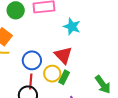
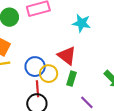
cyan star: (72, 27) -> (81, 23), moved
yellow circle: (52, 74) -> (49, 74), moved

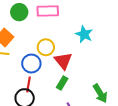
yellow circle: (49, 74) -> (46, 47), moved

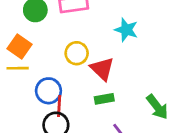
blue circle: (31, 64) -> (48, 91), moved
green rectangle: (62, 83) -> (104, 99), turned 56

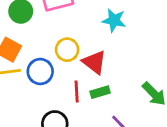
blue circle: (48, 91) -> (40, 72), moved
red line: (59, 106) -> (77, 92), moved

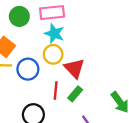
cyan star: (114, 20) -> (54, 34), moved
green rectangle: (100, 92) -> (75, 94), turned -42

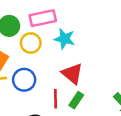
cyan star: (54, 34) -> (64, 39), moved
yellow circle: (53, 54) -> (31, 43), moved

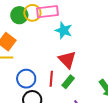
yellow circle: (31, 43) -> (32, 13), moved
blue circle: (24, 80) -> (26, 79), moved

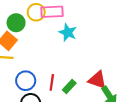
green circle: (19, 15) -> (16, 23), moved
red triangle: (67, 60) -> (97, 80), moved, turned -30

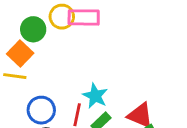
cyan star: (68, 32) -> (95, 96), moved

